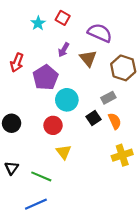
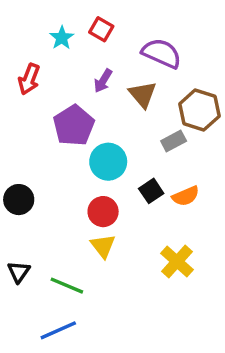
red arrow: (17, 63) -> (29, 79), moved
gray rectangle: (108, 98) -> (174, 141), moved
orange semicircle: (115, 121) -> (186, 196), turned 91
red circle: (53, 125) -> (103, 212), moved
yellow cross: (122, 155) -> (177, 261), moved, turned -30

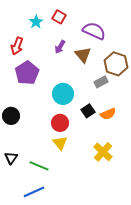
purple pentagon: (74, 126) -> (27, 73), moved

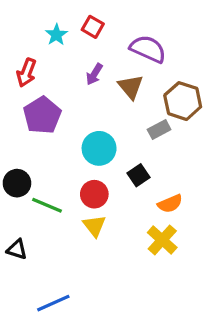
orange semicircle: (108, 114) -> (170, 204), moved
black triangle: (11, 158) -> (17, 249), turned -48
green line: (39, 166) -> (47, 205), moved

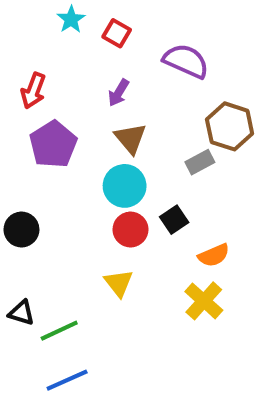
cyan star: (56, 35) -> (71, 19), moved
brown triangle: (131, 87) -> (130, 138), moved
red circle: (94, 194) -> (130, 230), moved
green line: (47, 205) -> (59, 331), moved, turned -48

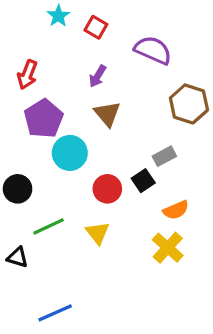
gray rectangle: (200, 162) -> (164, 156), moved
cyan circle: (125, 186) -> (70, 153), moved
green line: (59, 331) -> (49, 226), moved

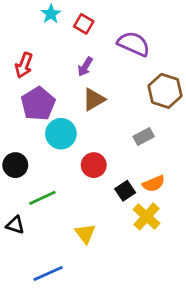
brown triangle: (107, 114) -> (94, 99), turned 40
black square: (143, 181) -> (125, 191), moved
yellow triangle: (98, 233) -> (85, 234), moved

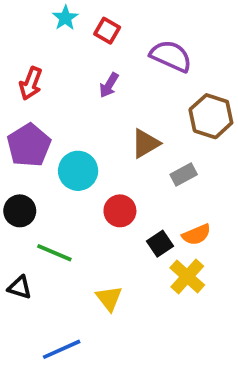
brown triangle: (94, 99) -> (145, 143), moved
purple pentagon: (38, 104) -> (29, 145), moved
green line: (42, 198) -> (54, 253), turned 48

